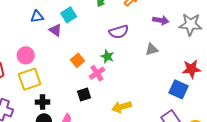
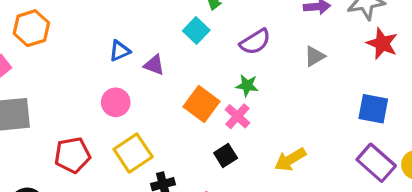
cyan square: (69, 15) -> (196, 30), moved
pink circle: (26, 55) -> (116, 102), moved
orange square: (78, 60) -> (201, 104), size x1.5
red star: (191, 69) -> (382, 44), moved, turned -30

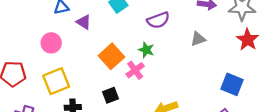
black square: (226, 155) -> (110, 95), moved

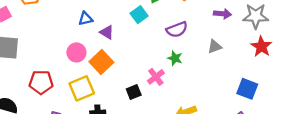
green star: (146, 50) -> (175, 58), moved
orange square: (111, 56) -> (101, 62), moved
black square: (110, 95) -> (134, 92), moved

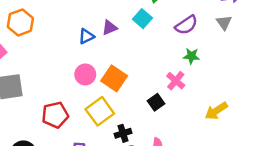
purple triangle: (107, 32) -> (110, 28), moved, turned -40
gray triangle: (215, 47) -> (224, 23), moved, turned -32

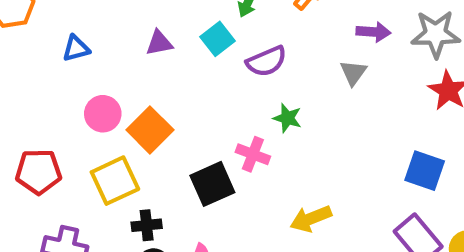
purple semicircle: (186, 25) -> (267, 61), moved
blue triangle: (86, 36) -> (76, 48), moved
pink cross: (176, 81) -> (253, 154), turned -30
black square: (156, 102) -> (212, 184), size x1.5

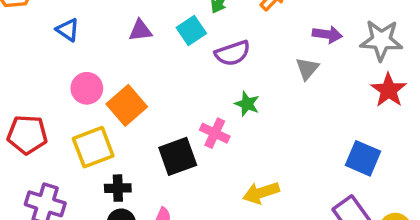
blue triangle: (76, 48) -> (68, 30), turned 45

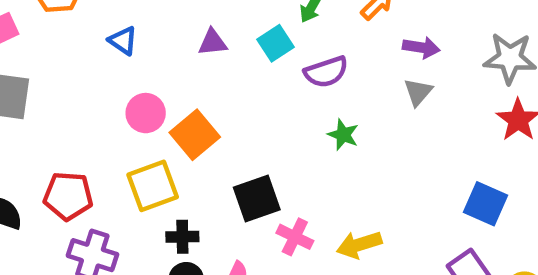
purple arrow: (327, 34) -> (421, 47), moved
pink cross: (215, 133) -> (295, 237), moved
red pentagon: (27, 135) -> (68, 196), moved

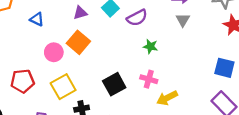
orange square: (195, 135) -> (78, 42), moved
red pentagon: (68, 196) -> (23, 81), moved
pink cross: (295, 237) -> (149, 79), moved

